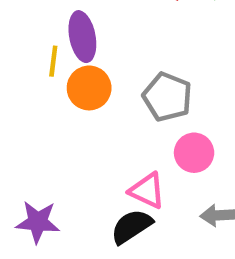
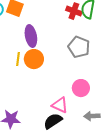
yellow line: (53, 61) -> (18, 59), moved
gray pentagon: (167, 97) -> (79, 47), moved

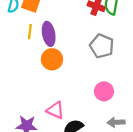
yellow line: (18, 59) -> (30, 32), moved
pink triangle: (60, 105) -> (55, 110), moved

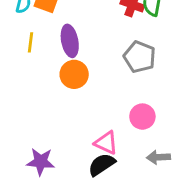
yellow line: (30, 32) -> (30, 42), moved
pink triangle: (55, 110) -> (106, 143), moved

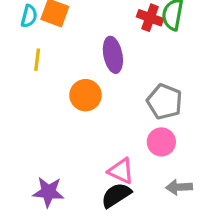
purple ellipse: (70, 41) -> (113, 55), moved
gray pentagon: (140, 57) -> (165, 102), moved

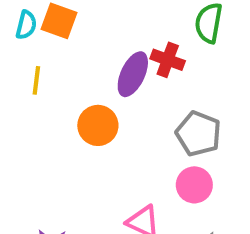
red cross: (150, 18) -> (168, 60), moved
purple ellipse: (113, 55) -> (133, 74), turned 36

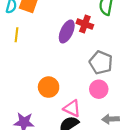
orange circle: (98, 125) -> (49, 87), moved

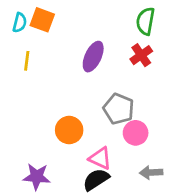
red cross: (85, 24) -> (141, 55), moved, turned 35
gray pentagon: (101, 62) -> (119, 109), moved

